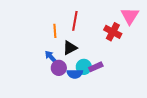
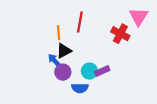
black triangle: (70, 48) -> (64, 51), moved
blue semicircle: (75, 74) -> (80, 88), moved

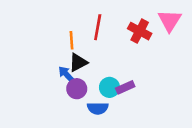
red cross: (120, 34) -> (140, 31), moved

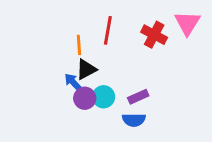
cyan circle: (109, 87) -> (104, 97), moved
blue semicircle: (98, 108) -> (134, 120), moved

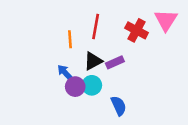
black triangle: (86, 69) -> (93, 61), moved
purple rectangle: (138, 97) -> (115, 62), moved
blue semicircle: (134, 120) -> (119, 106), turned -114

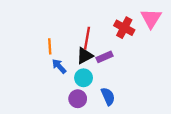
red line: (96, 27) -> (87, 38), moved
orange line: (70, 39) -> (50, 46), moved
purple circle: (75, 87) -> (78, 99), moved

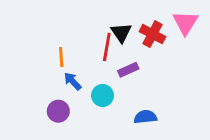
black triangle: (85, 56) -> (121, 33), moved, turned -36
blue semicircle: (108, 96) -> (145, 117), moved, turned -72
purple circle: (78, 99) -> (58, 111), moved

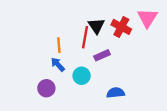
orange line: (61, 57) -> (59, 45), moved

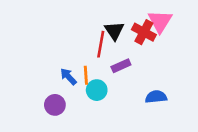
pink triangle: (147, 18) -> (160, 21), moved
orange line: (59, 45) -> (86, 75), moved
blue semicircle: (116, 93) -> (156, 97), moved

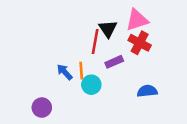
pink triangle: (160, 21) -> (137, 20), moved, turned 40
red cross: (144, 32) -> (140, 43), moved
purple circle: (55, 105) -> (42, 108), moved

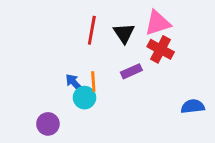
red line: (95, 41) -> (92, 30), moved
cyan circle: (91, 85) -> (85, 98), moved
blue semicircle: (147, 91) -> (193, 106), moved

